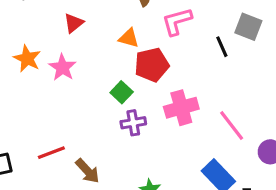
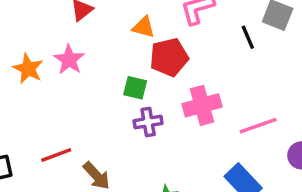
orange star: (27, 59) -> (28, 69), moved
green square: (122, 92) -> (135, 88), turned -30
pink line: (232, 126) -> (258, 126), turned -72

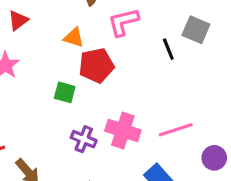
pink cross: (202, 105) -> (123, 131), moved, turned 32
purple cross: (148, 122) -> (84, 139), moved, turned 30

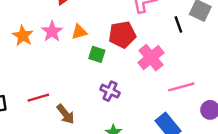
orange triangle: (74, 37) -> (79, 32), moved, turned -35
pink cross: (123, 131) -> (151, 58), moved, turned 30

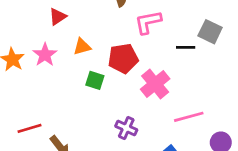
black line: (178, 24) -> (186, 47), turned -70
orange triangle: (79, 32) -> (82, 47), moved
purple cross: (110, 91) -> (126, 128), moved

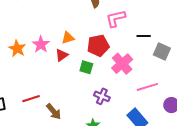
red triangle: (58, 17) -> (62, 55), moved
gray square: (210, 32) -> (162, 51), moved
green square: (95, 80) -> (86, 67), moved

